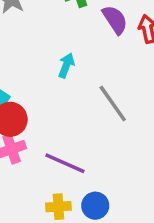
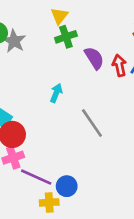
purple line: (65, 163) -> (36, 177), moved
blue circle: (95, 206) -> (67, 186), moved

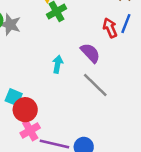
purple semicircle: (94, 58) -> (90, 53), moved

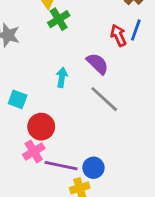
cyan square: (14, 97) -> (18, 99), moved
red circle: (25, 110) -> (41, 127), moved

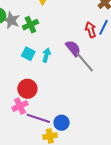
green cross: (59, 19) -> (30, 25), moved
cyan square: (18, 99) -> (28, 54), moved
gray line: (104, 99) -> (85, 62), moved

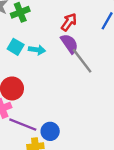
red arrow: (91, 30) -> (69, 22), moved, turned 49
cyan arrow: (46, 55) -> (37, 50), turned 80

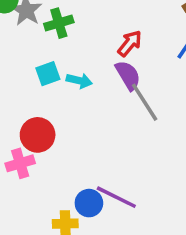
cyan square: (16, 47) -> (48, 74), turned 35
purple line: (23, 125) -> (116, 197), moved

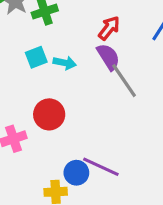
red circle: (38, 135) -> (49, 114), moved

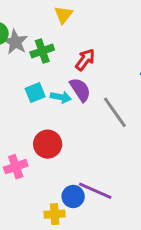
red arrow: (109, 28) -> (85, 60), moved
purple semicircle: (108, 57) -> (80, 90), moved

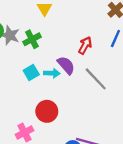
red arrow: (85, 60) -> (85, 45), moved

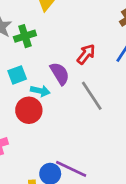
cyan arrow: (52, 73) -> (40, 91), moved
red circle: (47, 111) -> (29, 110), moved

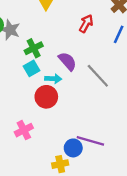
green cross: (25, 36) -> (34, 48), moved
red arrow: (86, 54) -> (86, 24), moved

